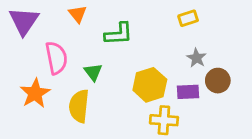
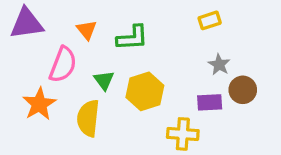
orange triangle: (78, 14) -> (87, 30), moved
purple triangle: (24, 21) -> (27, 24), turned 48
pink semicircle: (56, 58) -> (63, 65), turned 32
yellow hexagon: (150, 85) -> (145, 91), moved

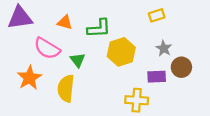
orange triangle: (87, 30) -> (65, 22), turned -35
pink semicircle: (63, 65) -> (47, 48), turned 100
yellow hexagon: (145, 91) -> (121, 52), moved

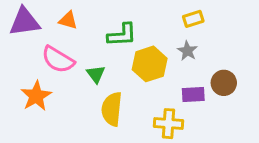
orange triangle: (65, 22) -> (68, 20), moved
gray star: (164, 48) -> (187, 51), moved
yellow semicircle: (66, 88) -> (112, 109), moved

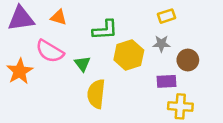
gray star: (187, 51) -> (161, 44), turned -30
brown circle: (224, 83) -> (188, 60), moved
orange star: (36, 96) -> (20, 71), moved
yellow cross: (169, 124) -> (180, 106), moved

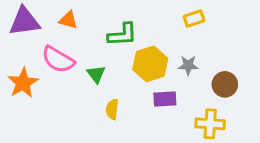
gray star: (161, 44) -> (188, 65), moved
brown circle: (188, 60) -> (225, 84), moved
purple rectangle: (166, 81) -> (165, 99), moved
yellow semicircle: (96, 94) -> (112, 109), size x0.6

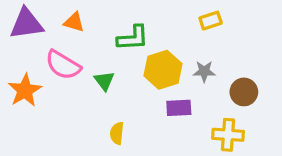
yellow semicircle: (112, 109) -> (117, 133), moved

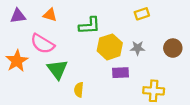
purple triangle: (26, 24) -> (18, 16), size x0.7
green triangle: (104, 81) -> (57, 69), moved, size x1.5
brown circle: (244, 92) -> (173, 48), moved

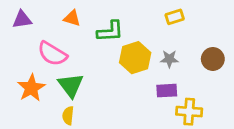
orange triangle: (50, 15) -> (72, 18), moved
orange star: (17, 61) -> (31, 88), moved
purple rectangle: (120, 73) -> (167, 91), moved
yellow semicircle: (79, 90) -> (68, 116), moved

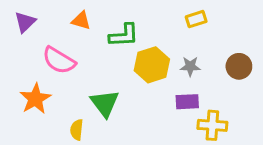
purple triangle: (22, 20) -> (25, 22), turned -36
green triangle: (71, 85) -> (105, 103), moved

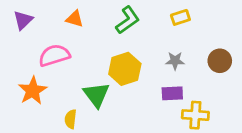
green L-shape: (124, 35) -> (128, 20), moved, turned -32
pink semicircle: (59, 60) -> (54, 55), turned 132
yellow hexagon: (152, 65) -> (125, 69), moved

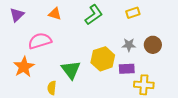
brown circle: (220, 61) -> (153, 45), moved
yellow hexagon: (125, 69) -> (103, 59), moved

